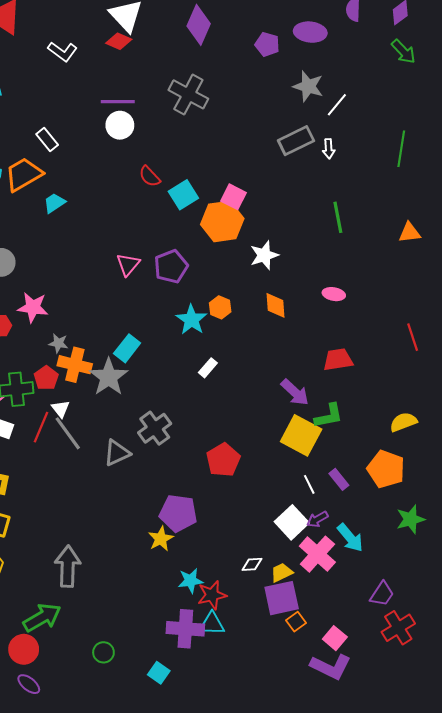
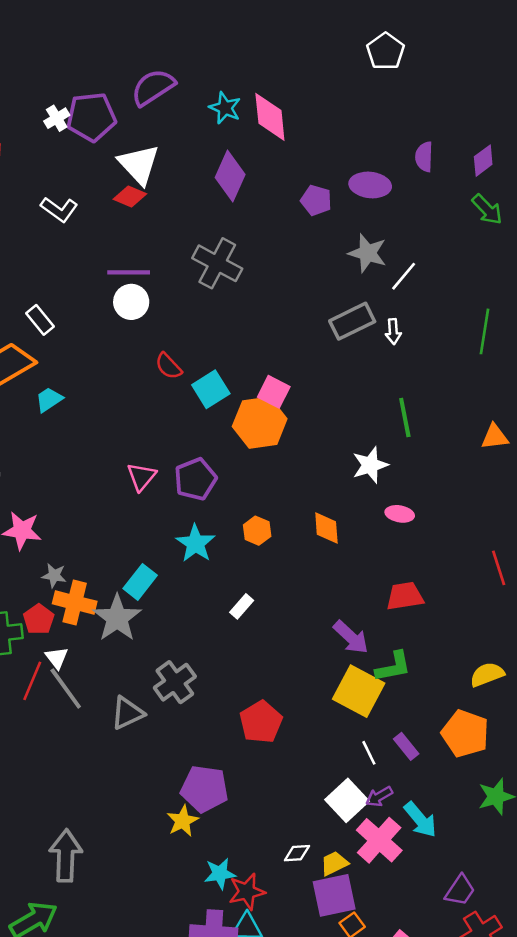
white star: (264, 255) -> (370, 465), moved
cyan star: (192, 320) -> (195, 543), moved

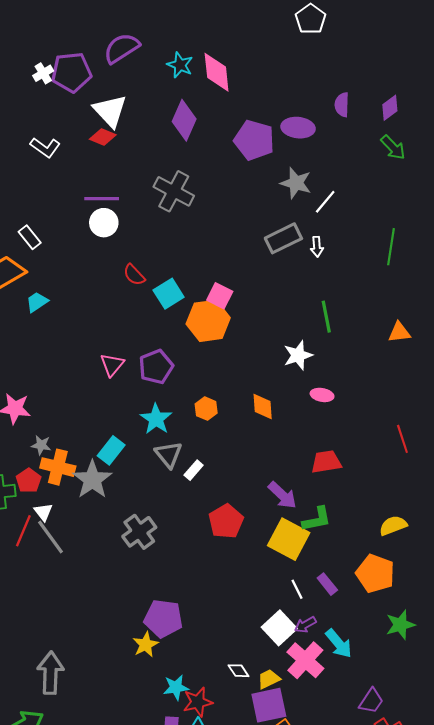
purple pentagon: (316, 200) -> (254, 140), size x1.6
gray triangle: (127, 713) -> (169, 455), moved, turned -44
red pentagon: (261, 722) -> (226, 521), moved
white diamond: (297, 853) -> (239, 671), turned 60

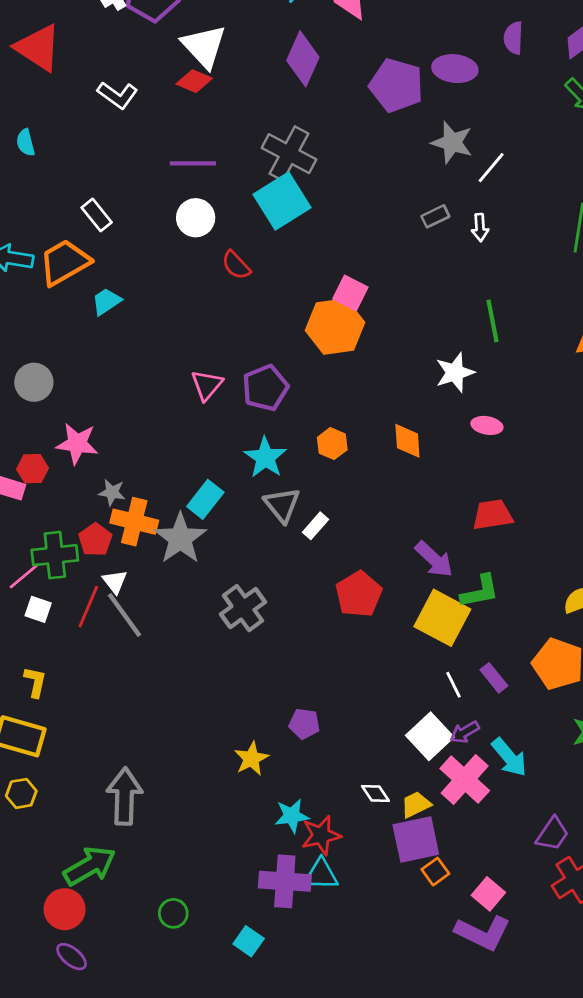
white circle: (104, 223) -> (196, 218), moved
gray rectangle: (283, 238) -> (435, 216), size x0.6
cyan square: (169, 294) -> (282, 201), moved, size x1.4
purple pentagon: (163, 618) -> (304, 724), moved, size x0.6

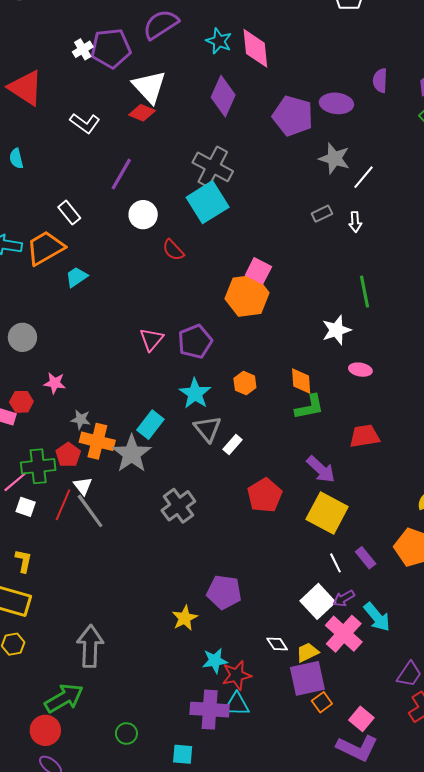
purple line: (193, 163) -> (121, 174), moved, turned -60
pink star: (77, 444) -> (55, 383), size x0.7
green L-shape: (480, 591) -> (309, 407), moved
purple pentagon: (304, 724) -> (224, 592), size x1.5
cyan square: (249, 941) -> (183, 754), turned -30

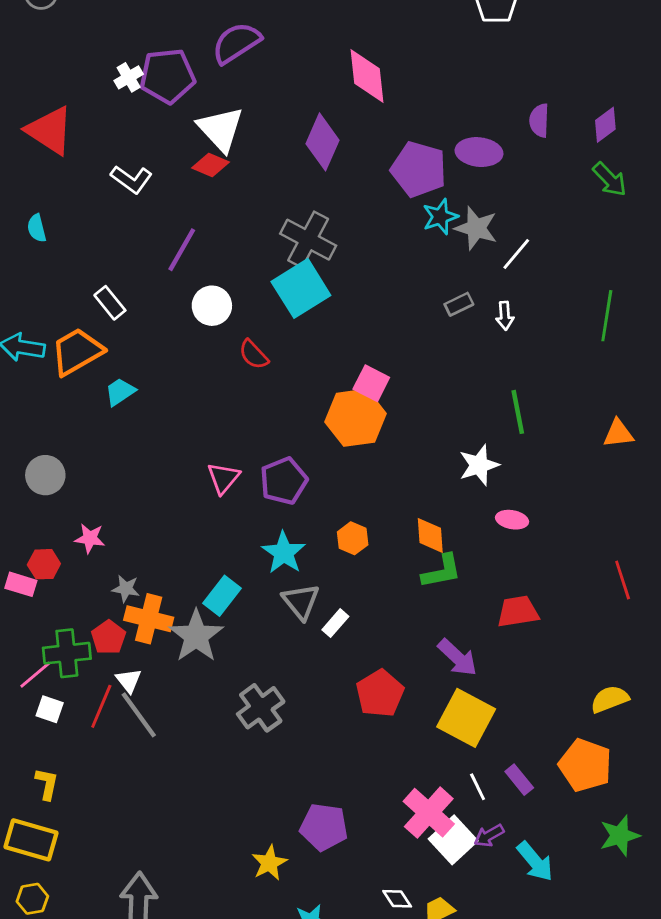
cyan star: (219, 41) -> (440, 217), moved, turned 30
pink cross: (344, 634) -> (429, 813), moved

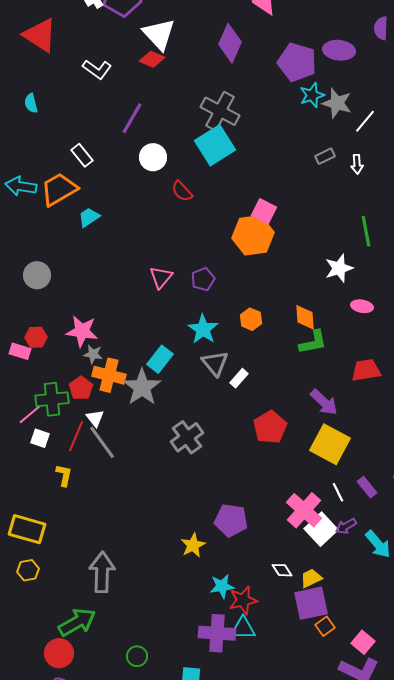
purple pentagon: (284, 481) -> (203, 279), size x0.7
pink star: (90, 538) -> (82, 331), moved, size x1.5
yellow L-shape: (47, 784) -> (64, 475), moved

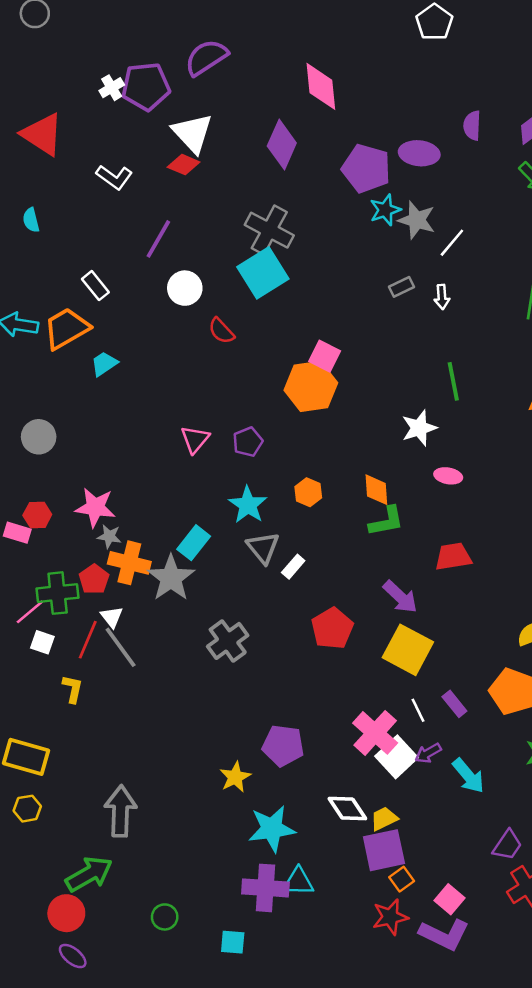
white diamond: (282, 570) -> (347, 809), size x1.5
cyan star: (222, 586) -> (272, 829), size x1.5
red star: (243, 600) -> (390, 917), moved

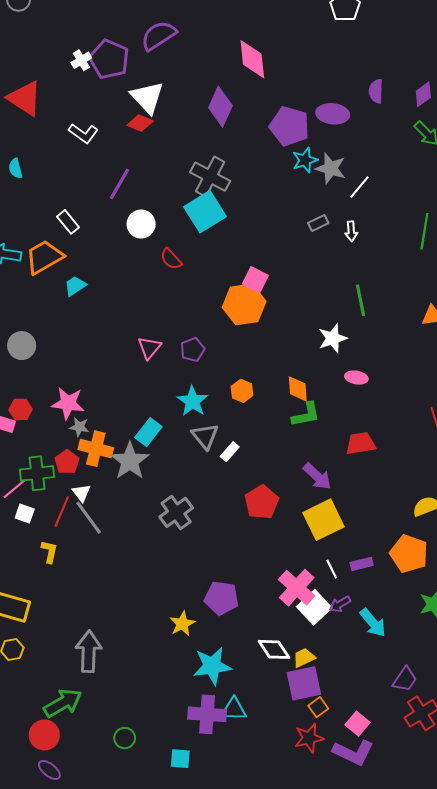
purple pentagon: (146, 86) -> (109, 59), turned 30
yellow square: (408, 650) -> (323, 520), turned 36
purple rectangle: (454, 704) -> (362, 564), turned -65

